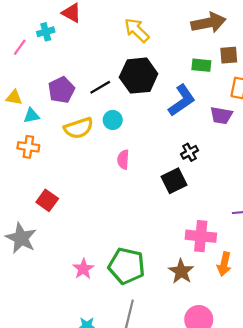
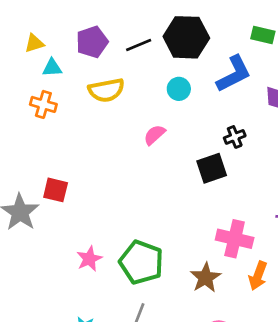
yellow triangle: (14, 97) -> (34, 43), turned -35
cyan circle: (113, 120) -> (179, 89), moved
pink semicircle: (123, 159) -> (154, 135), turned 36
red square: (47, 200) -> (56, 190), moved, turned -30

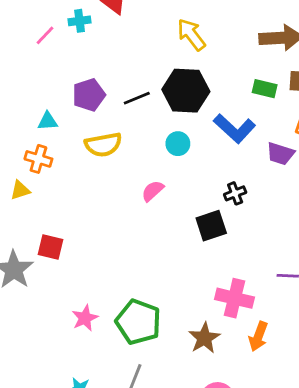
yellow triangle: (34, 43) -> (20, 190), moved
blue L-shape: (234, 74) -> (235, 128), turned 69

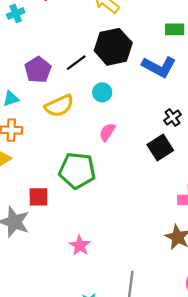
cyan circle: (178, 144) -> (102, 92), moved
green pentagon: (138, 322) -> (77, 171), moved

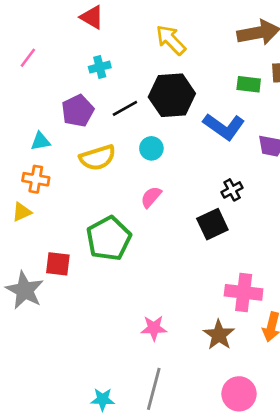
cyan cross: (16, 13) -> (100, 67), moved
green pentagon: (77, 171) -> (109, 238), turned 30
pink star: (80, 246) -> (154, 328), moved, turned 30

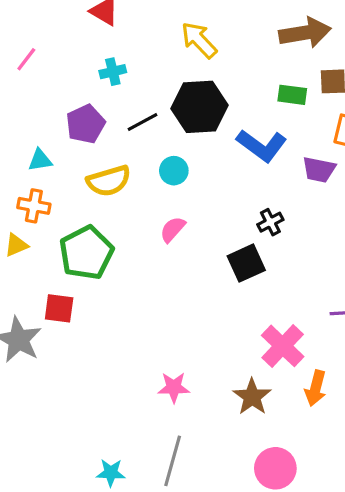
green pentagon: (109, 238) -> (86, 253), moved
pink cross: (244, 292) -> (283, 346), turned 36

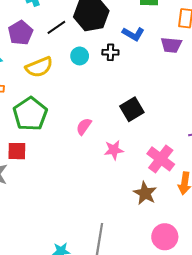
blue L-shape: (262, 146) -> (133, 34), size x0.7
black cross: (270, 222) -> (110, 52), moved, turned 35
pink semicircle: (173, 229) -> (84, 126), moved
pink star: (174, 387) -> (114, 150), moved

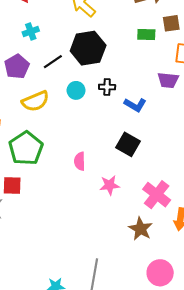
blue L-shape: (133, 34) -> (135, 105), moved
black square: (132, 109) -> (128, 144), turned -30
pink semicircle: (84, 126) -> (80, 161), turned -36

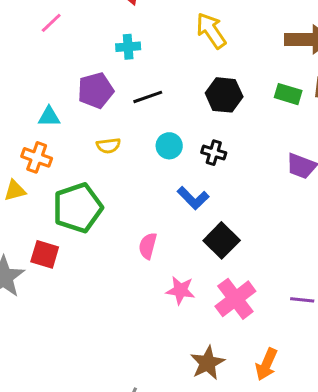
black hexagon: (88, 48) -> (224, 95), moved, size x0.7
yellow semicircle: (35, 101) -> (108, 146), size x0.6
blue L-shape: (135, 105) -> (193, 198), moved
pink cross: (157, 195) -> (235, 299), moved

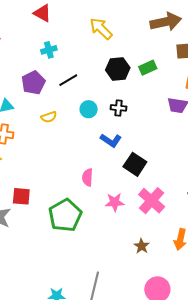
green rectangle: (288, 94) -> (148, 68), moved, turned -30
green pentagon: (78, 208) -> (65, 215), moved
brown star: (207, 363) -> (142, 246), size x0.7

